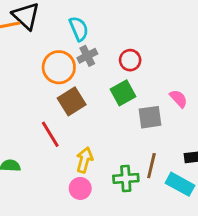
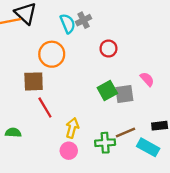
gray cross: (87, 56) -> (84, 20), moved
green square: (123, 93) -> (107, 91), moved
brown square: (72, 101) -> (34, 81), moved, turned 30
brown line: (151, 166) -> (126, 133), turned 54

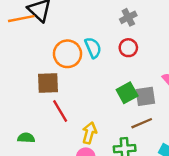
gray cross: (84, 20) -> (128, 17), moved
cyan semicircle: (68, 24) -> (93, 48), moved
brown line: (126, 133) -> (142, 123), moved

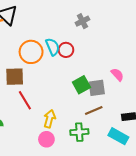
red circle: (128, 48) -> (66, 50), moved

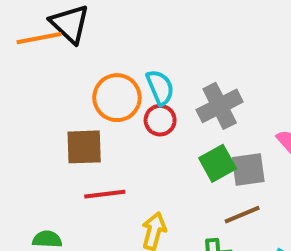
gray cross: (82, 21) -> (220, 106), moved, size x1.5
red circle: (66, 50) -> (160, 120), moved
red line: (25, 100) -> (105, 194), turned -66

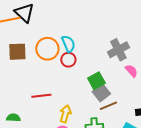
gray cross: (220, 106) -> (118, 50), moved
brown square: (84, 147) -> (17, 52), moved
gray square: (248, 169) -> (101, 93), moved, turned -30

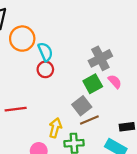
orange circle: (47, 49) -> (22, 39), moved
green square: (96, 81) -> (93, 84), moved
yellow arrow: (65, 114) -> (55, 128), moved

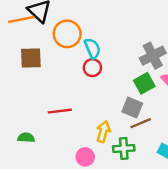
gray square: (82, 106) -> (132, 107), turned -30

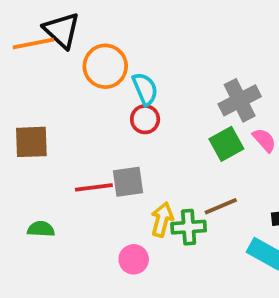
brown square: (31, 58) -> (31, 142), moved
gray square: (132, 107) -> (128, 182), moved, turned -30
green cross: (124, 148) -> (189, 227), moved

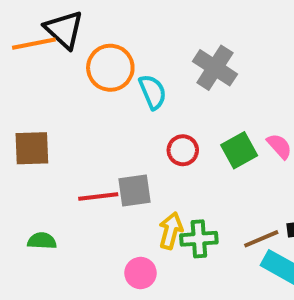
gray cross: (240, 100) -> (215, 68), moved, turned -30
red circle: (145, 119) -> (183, 150), moved
brown line: (221, 206) -> (261, 239), moved

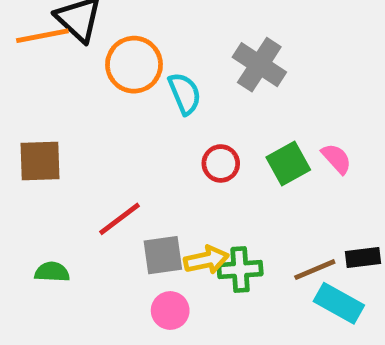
gray square: (134, 190) -> (163, 255), moved
red line: (98, 197) -> (120, 219), turned -30
yellow arrow: (171, 231) -> (206, 260), turned 63

